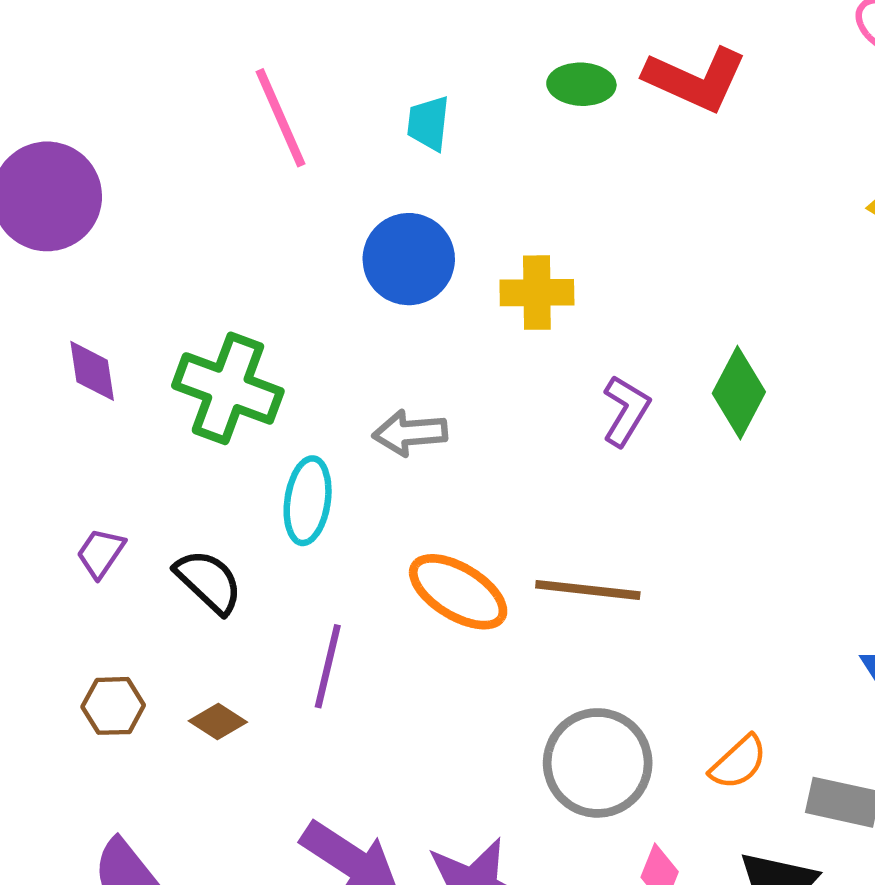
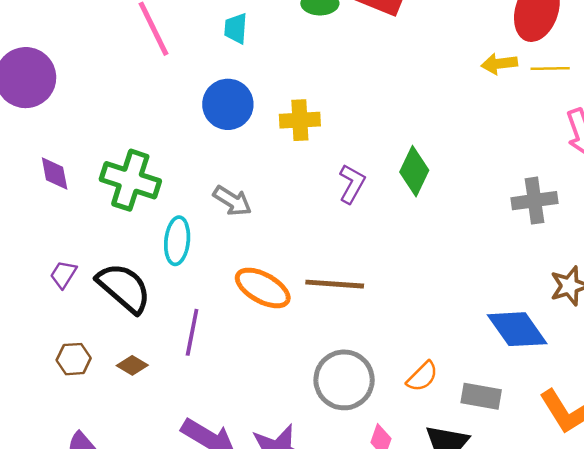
gray arrow: (410, 433) -> (232, 201), turned -141
black semicircle: (209, 581) -> (124, 288), size x1.4

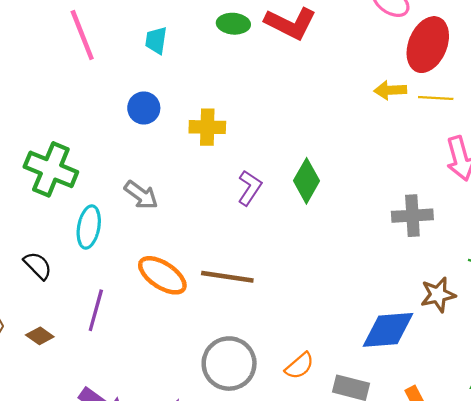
blue circle: (228, 104) -> (144, 108), size x0.7
black semicircle: (124, 288) -> (38, 266), size x0.6
blue diamond: (517, 329) -> (388, 330), turned -64

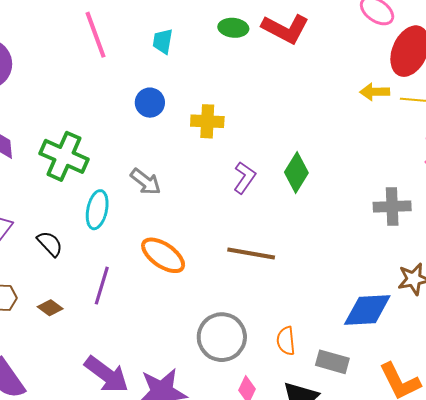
brown line: (227, 277) -> (251, 253), moved
orange semicircle: (299, 366) -> (286, 341), turned 124

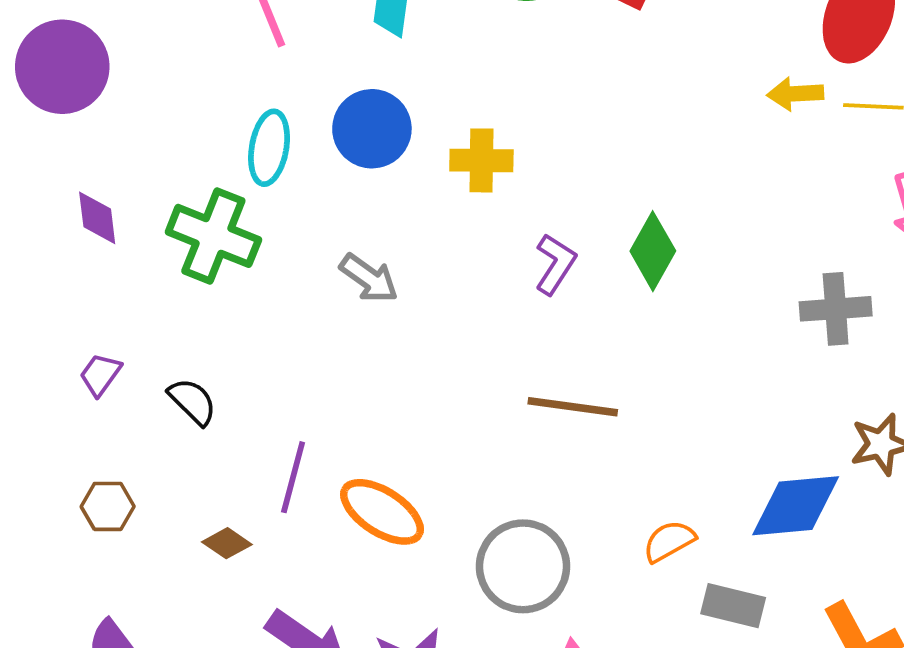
blue circle: (150, 103) -> (372, 129), size x1.4
cyan ellipse: (97, 210) -> (269, 148), moved
orange ellipse: (163, 255) -> (382, 512), moved
brown diamond: (50, 308) -> (227, 543), moved
orange semicircle: (286, 341) -> (669, 541), moved, turned 68

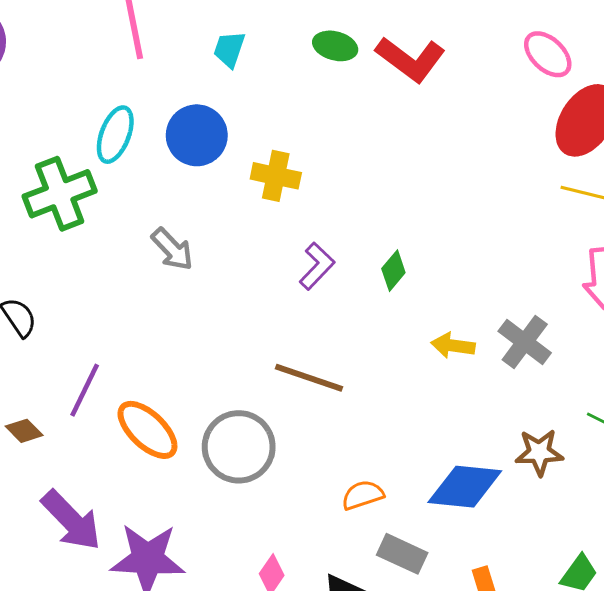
yellow arrow: (795, 94) -> (453, 346), moved
green cross: (213, 236) -> (60, 194), turned 36
green diamond: (653, 251) -> (393, 271), size x0.7
gray cross: (836, 309) -> (525, 342), turned 30
gray circle: (523, 566) -> (239, 447), moved

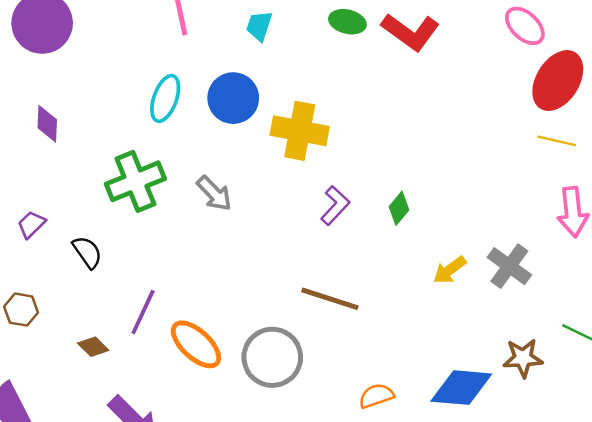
yellow cross: (276, 176) -> (300, 131), size x1.4
green cross: (60, 194) -> (135, 181), moved
yellow arrow: (453, 346) -> (450, 270), turned -44

